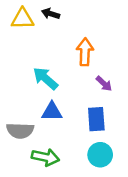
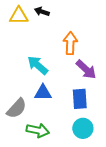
purple arrow: (104, 84) -> (86, 69), size x1.5
gray semicircle: (20, 131) -> (17, 108), turned -50

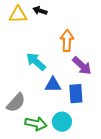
blue triangle: (43, 93) -> (53, 85), moved
cyan circle: (83, 128) -> (62, 122), moved

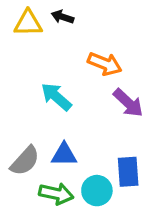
orange arrow: (67, 41) -> (105, 64), turned 110
blue triangle: (53, 85) -> (64, 155), moved
blue rectangle: (76, 94) -> (128, 172), moved

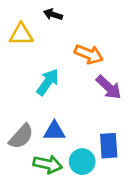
yellow triangle: (28, 23) -> (21, 34), moved
cyan arrow: (56, 97) -> (48, 82), turned 84

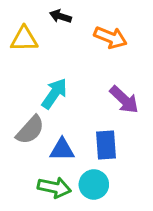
orange arrow: (89, 54) -> (111, 37), moved
gray semicircle: (21, 136) -> (30, 130), moved
blue rectangle: (109, 146) -> (106, 145), moved

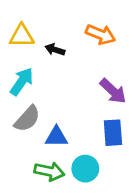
black arrow: (60, 16) -> (55, 50), moved
cyan arrow: (54, 94) -> (22, 81), moved
blue rectangle: (106, 145) -> (113, 133), moved

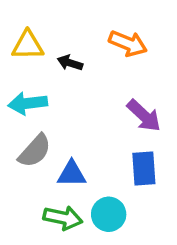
cyan arrow: (22, 81) -> (28, 103), turned -132

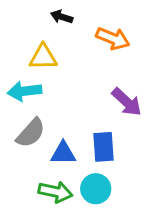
yellow triangle: (28, 45) -> (43, 57), moved
black arrow: (70, 63) -> (62, 17), moved
blue rectangle: (144, 168) -> (103, 147), moved

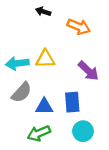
yellow triangle: (43, 57) -> (45, 59), moved
cyan circle: (96, 189) -> (83, 131), moved
green arrow: (55, 192) -> (39, 133), turned 145

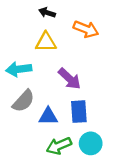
yellow triangle: (45, 59) -> (46, 42), moved
purple arrow: (88, 71) -> (69, 79), moved
green arrow: (39, 133) -> (59, 146), moved

